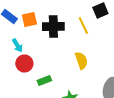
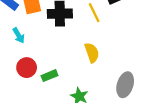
red circle: (24, 64) -> (27, 68), moved

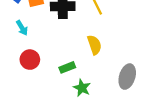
green rectangle: (49, 76) -> (67, 67), moved

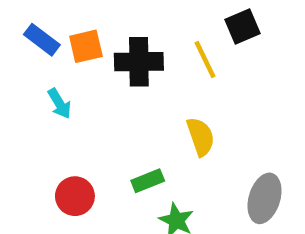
red circle: (30, 60) -> (75, 196), moved

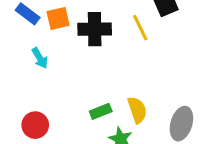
yellow semicircle: (201, 137) -> (137, 110), moved
red circle: (75, 196) -> (35, 125), moved

